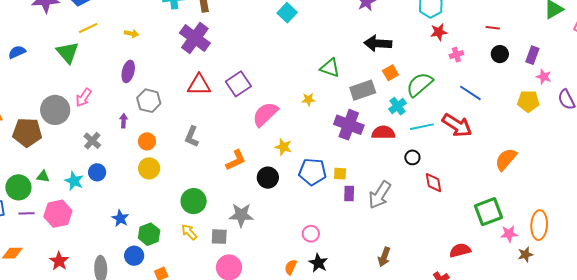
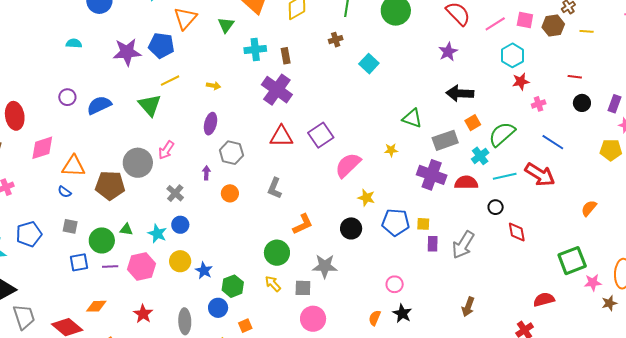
blue semicircle: (17, 52) -> (99, 105), size x1.4
orange semicircle: (506, 159) -> (589, 208), size x0.7
orange L-shape: (236, 160) -> (303, 224), moved
yellow circle: (149, 168) -> (180, 261), moved

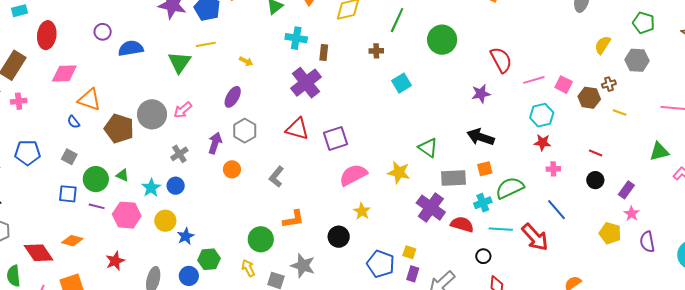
yellow star: (391, 150) -> (399, 172), size x1.6
purple arrow: (206, 173) -> (215, 143), size x1.5
blue pentagon: (396, 222) -> (381, 264), moved

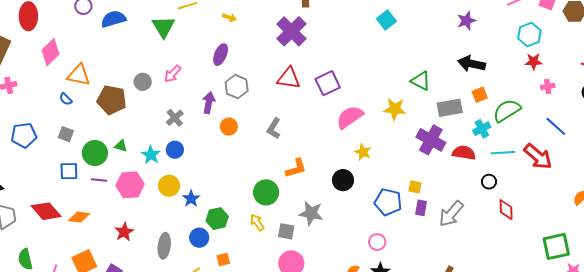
pink diamond: (64, 74) -> (51, 52), turned -36
gray circle: (152, 114) -> (143, 82), size x0.6
red diamond: (39, 253) -> (46, 211), moved

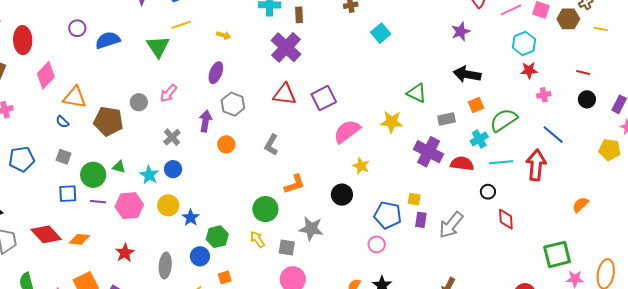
gray rectangle: (450, 108) -> (447, 119), size x0.7
red arrow: (538, 156) -> (536, 165), turned -124
pink circle: (377, 242) -> (377, 244), moved

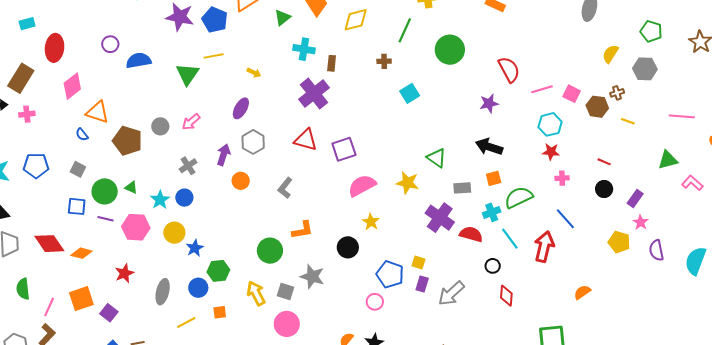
cyan line: (501, 162) -> (510, 239), turned 50
yellow arrow: (257, 239) -> (256, 293), moved, size x1.4

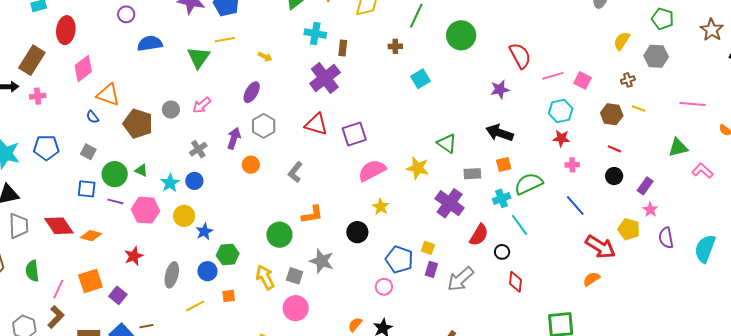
purple circle: (110, 44) -> (126, 14), moved
brown hexagon: (597, 107) -> (612, 114), moved
red semicircle: (471, 234) -> (479, 235), moved, turned 105
red arrow: (544, 247) -> (600, 247), moved, turned 108

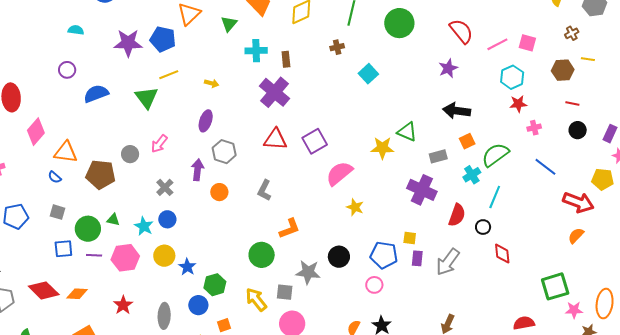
yellow star: (418, 168) -> (382, 148), moved
cyan line: (519, 225) -> (495, 197), turned 70
black circle: (357, 232) -> (339, 257), moved

